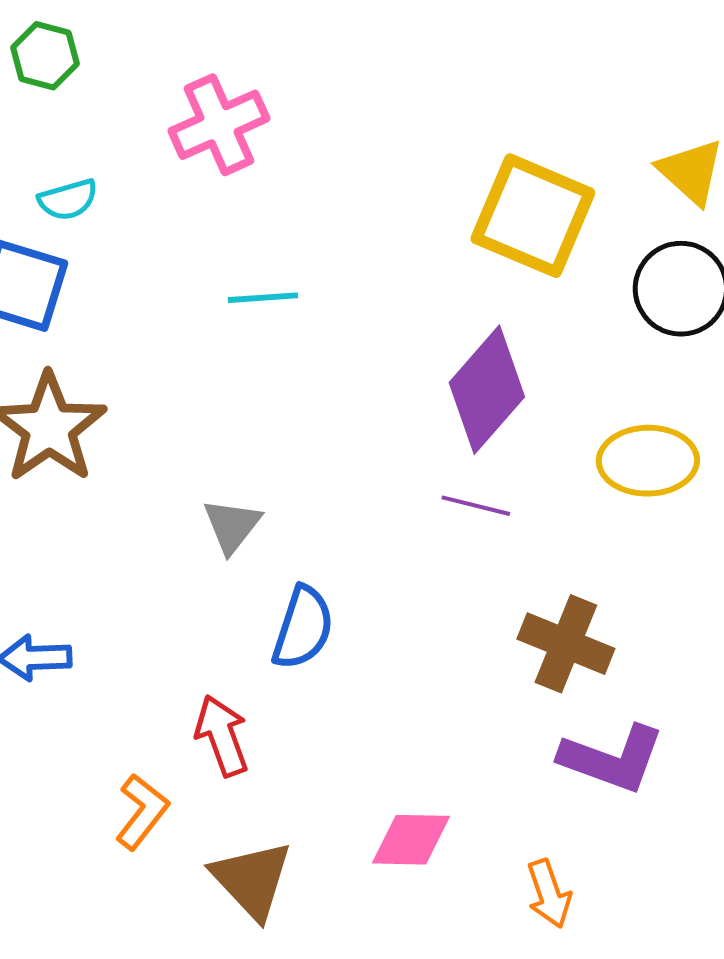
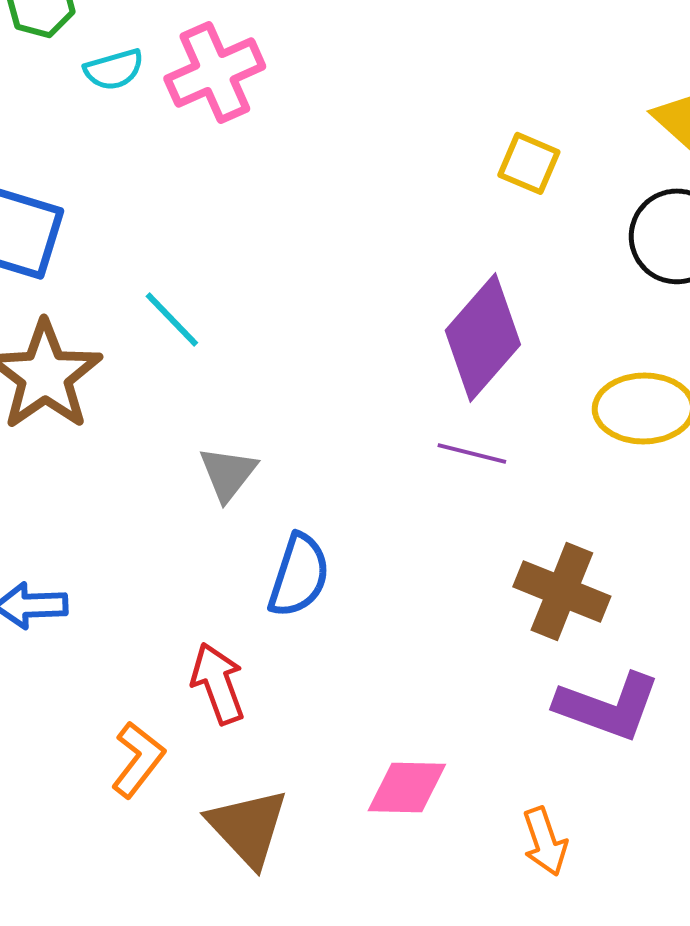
cyan semicircle: (68, 200) -> (114, 69), moved
yellow square: (533, 216) -> (529, 163), size x0.5
cyan line: (263, 298) -> (172, 319), moved, turned 50

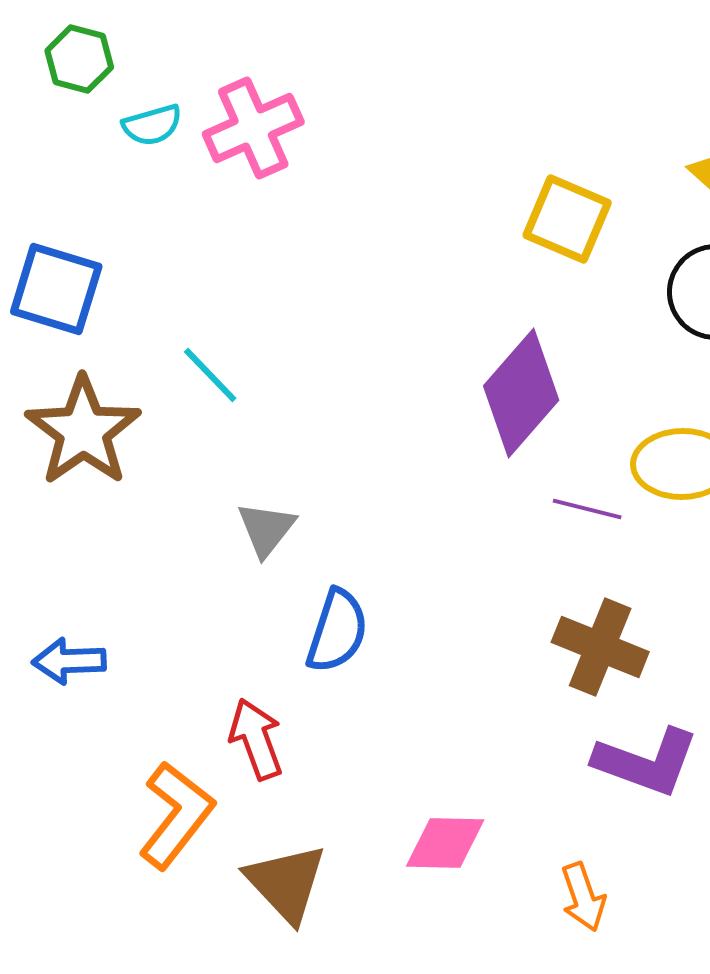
yellow square: (529, 163) -> (567, 219), size x1.4
purple line: (472, 453) -> (587, 509), moved
orange L-shape: (138, 759) -> (176, 815), size x1.4

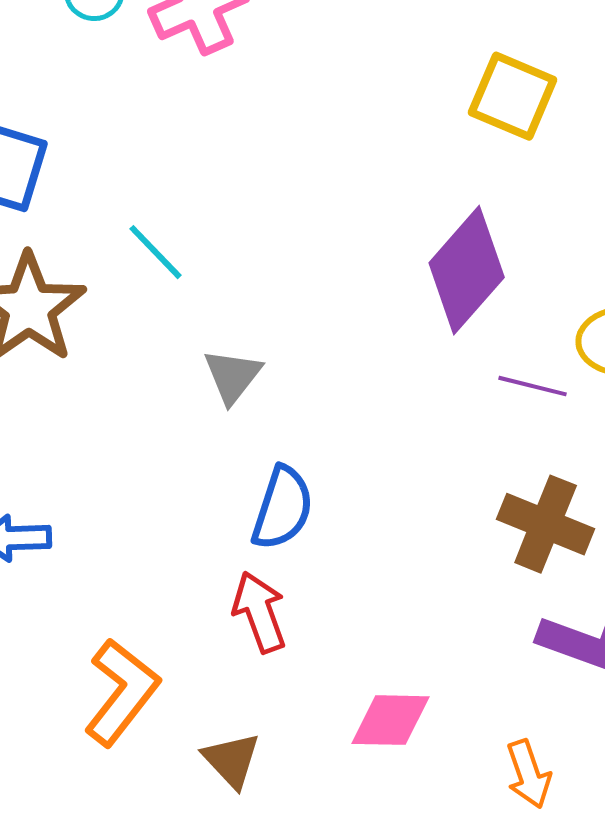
gray triangle: (266, 529) -> (233, 376), moved
red arrow: (256, 739) -> (260, 612), moved
brown triangle: (286, 883) -> (232, 760), size x0.7

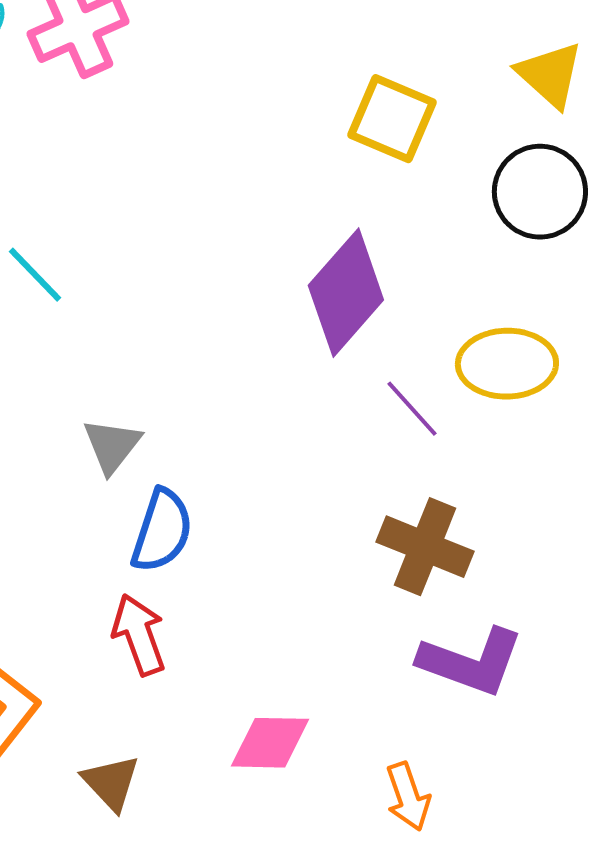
gray triangle: (233, 376) -> (112, 446), moved
purple line: (533, 386) -> (412, 409), turned 34

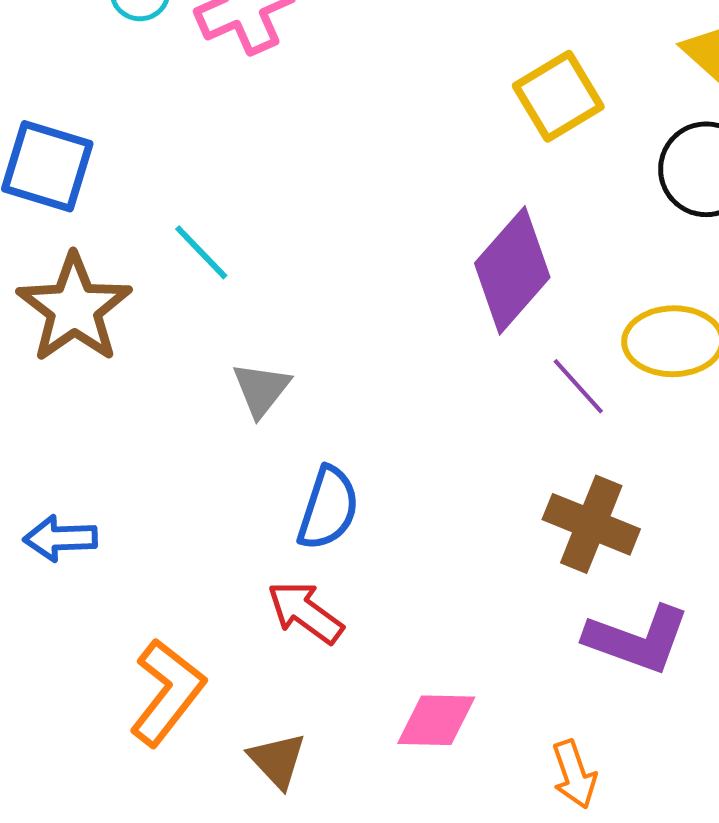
yellow square: (392, 119) -> (558, 96), turned 36
gray triangle: (112, 446) -> (261, 389), moved
red arrow: (139, 635) -> (305, 612), turned -34

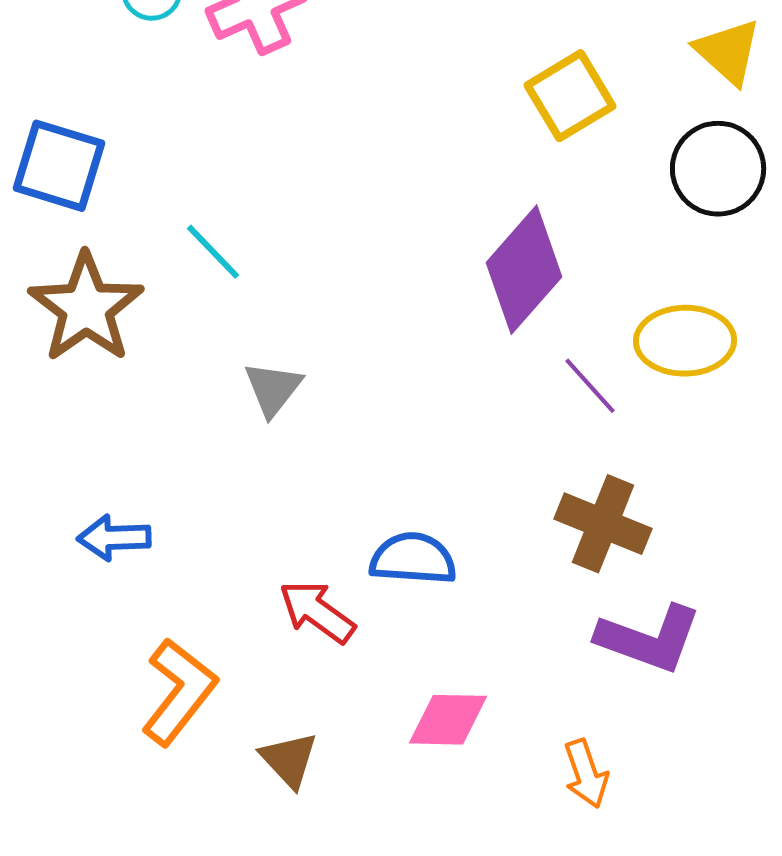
blue semicircle: (328, 508) -> (413, 559), moved, turned -104
blue arrow: (60, 538) -> (114, 538), moved

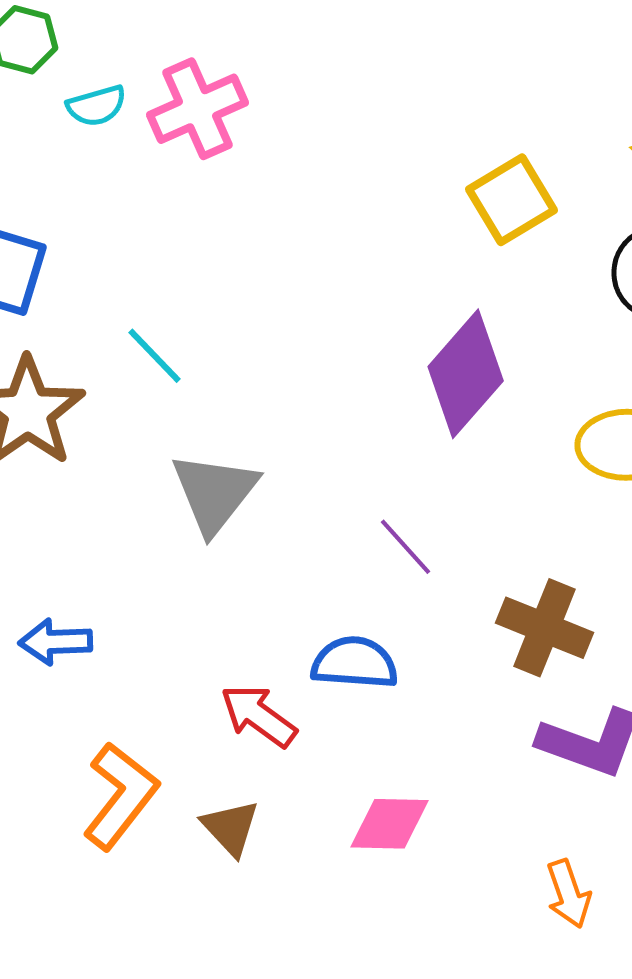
purple line: (590, 386) -> (406, 547), moved
gray triangle: (273, 389) -> (215, 493), size x1.5
brown triangle: (289, 760) -> (231, 828), moved
orange arrow: (586, 774) -> (569, 894), moved

